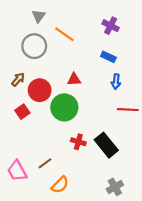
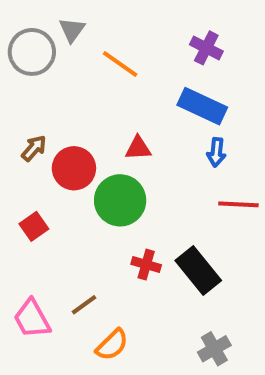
gray circle: (34, 46) -> (32, 52), moved
blue rectangle: (108, 57) -> (202, 106), size x1.6
red square: (22, 112) -> (34, 226), moved

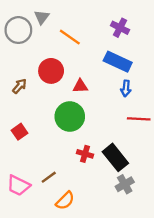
red circle: (74, 168) -> (51, 71), moved
pink trapezoid: (32, 319) -> (18, 185), turned -35
gray cross: (214, 349) -> (125, 184), moved

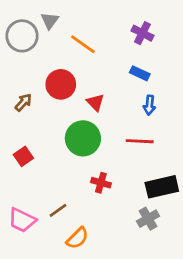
blue rectangle: (118, 62) -> (140, 73), size x0.6
red triangle: (80, 86) -> (95, 102), turned 49
red line: (139, 119) -> (140, 141), moved
black rectangle: (115, 157) -> (162, 187), moved, turned -64

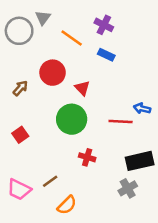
purple cross: (142, 33) -> (104, 25), moved
blue rectangle: (140, 73) -> (106, 55), moved
blue arrow: (149, 105) -> (142, 108), moved, turned 98

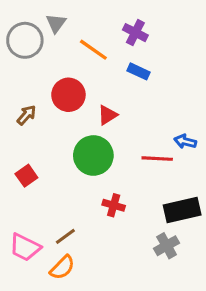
red triangle: (82, 88) -> (107, 115), turned 42
orange semicircle: (67, 205) -> (62, 268), moved

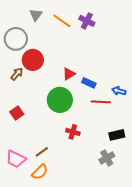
gray circle: (25, 40) -> (16, 39), moved
orange line: (93, 50) -> (62, 21), moved
blue rectangle: (138, 71) -> (89, 83), moved
red circle: (68, 95) -> (33, 60), moved
black rectangle: (182, 210) -> (117, 135), size x0.7

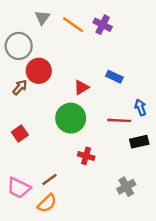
blue rectangle: (89, 83) -> (114, 77), moved
blue arrow: (119, 91) -> (140, 107), turned 56
black rectangle: (117, 135) -> (139, 142), moved

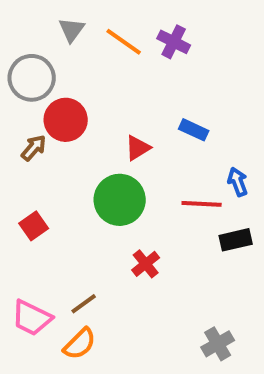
red cross: (86, 156) -> (146, 264), turned 35
gray cross: (126, 187) -> (218, 344), moved

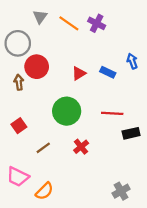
brown arrow: (34, 148) -> (19, 82), turned -48
red triangle: (138, 148) -> (79, 73), moved
blue arrow: (238, 182) -> (132, 61), moved
brown line: (84, 304) -> (43, 148), moved

